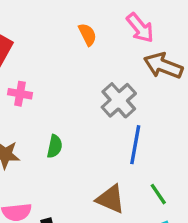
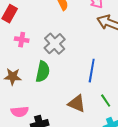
gray cross: (119, 100) -> (55, 44), moved
green semicircle: (55, 146) -> (43, 72), size x1.5

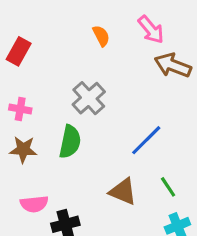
pink cross: (22, 40) -> (20, 109), moved
blue line: (92, 71) -> (146, 140), turned 35

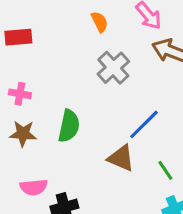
red rectangle: (19, 51) -> (18, 37), turned 56
gray cross: (89, 98) -> (113, 68), moved
brown triangle: (123, 192) -> (121, 158), moved

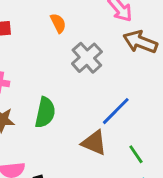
orange semicircle: (100, 22) -> (58, 23), moved

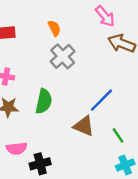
gray cross: (87, 58) -> (63, 56), moved

